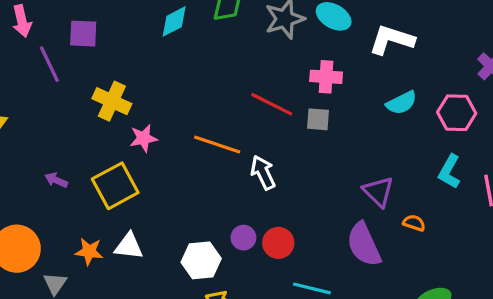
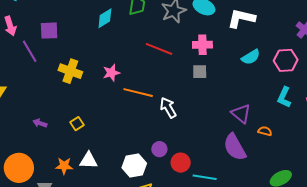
red line: (272, 104) -> (159, 49), moved
pink star: (143, 138) -> (111, 73), moved
yellow square: (115, 186) -> (77, 124), size x0.5
red circle: (278, 243) -> (181, 163), moved

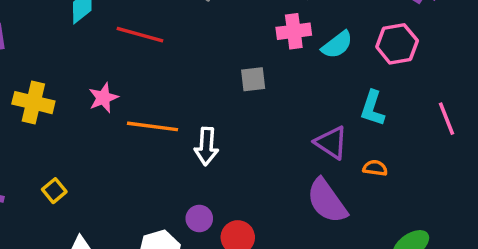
pink cross: (202, 45) -> (294, 31), moved
red line: (159, 49) -> (140, 35), moved
cyan L-shape: (284, 97) -> (372, 108), moved
white arrow: (168, 108) -> (206, 146), turned -140

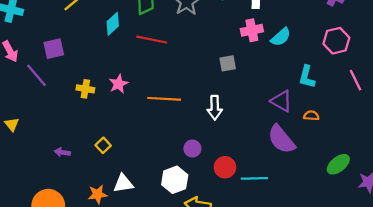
pink hexagon: (397, 44) -> (336, 41), moved
pink star: (103, 98) -> (119, 84), moved
yellow cross: (33, 103) -> (85, 89), size x0.7
white arrow: (206, 146) -> (215, 108), moved
purple circle: (199, 218) -> (192, 148), moved

